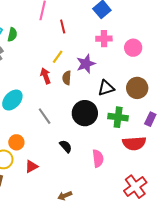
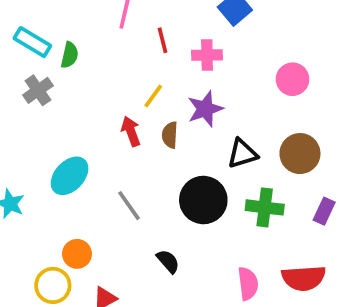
pink cross: (104, 39) -> (207, 55), moved
red semicircle: (134, 143) -> (304, 278), moved
pink semicircle: (98, 158) -> (248, 284), moved

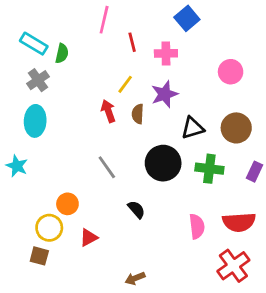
cyan ellipse: (70, 176) -> (35, 121), moved, turned -40

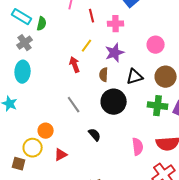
pink circle: (231, 72) -> (156, 45), moved
brown semicircle: (138, 114) -> (104, 75), moved
green cross: (209, 169) -> (158, 106), moved
brown square: (39, 256) -> (19, 164), moved

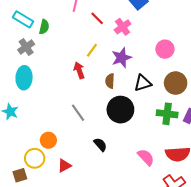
red line: (92, 16) -> (97, 18), turned -32
pink cross: (116, 24) -> (123, 27), turned -35
pink semicircle: (138, 147) -> (146, 157), turned -36
brown square: (19, 164) -> (20, 175), turned -32

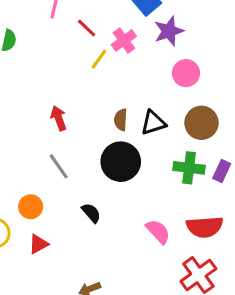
yellow line: (92, 50) -> (99, 59), moved
purple star: (122, 58) -> (169, 31), moved
red arrow: (79, 70) -> (59, 118), moved
brown semicircle: (110, 81) -> (121, 120), moved
orange circle: (48, 140) -> (31, 207), moved

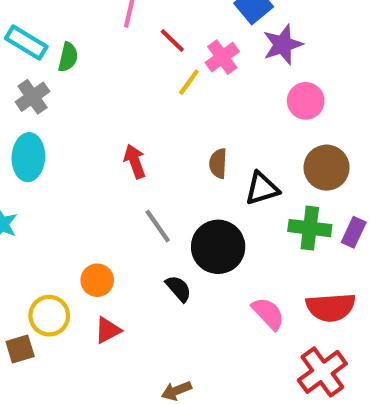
black triangle: (153, 123) -> (262, 188), moved
black circle: (121, 162) -> (218, 247), moved
gray line: (59, 166) -> (158, 226), moved

